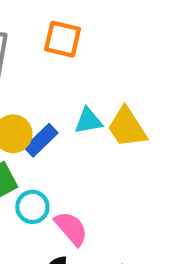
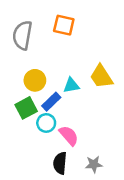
cyan triangle: (88, 121) -> (71, 85), moved
blue rectangle: (41, 140) -> (51, 102), moved

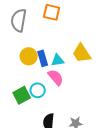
blue rectangle: (51, 102) -> (43, 58), moved, turned -63
green square: (26, 108) -> (22, 95), moved
pink semicircle: (69, 136) -> (56, 77), moved

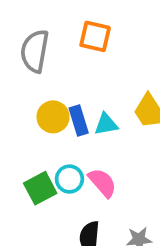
pink semicircle: (56, 77) -> (102, 183), moved

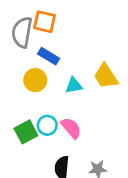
orange square: (95, 36) -> (45, 22), moved
blue rectangle: (79, 121) -> (49, 56), moved, turned -42

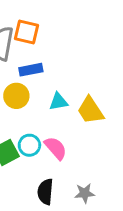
blue rectangle: (49, 56) -> (31, 70), turned -42
yellow trapezoid: (106, 76) -> (90, 110), moved

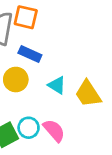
blue rectangle: (31, 70) -> (30, 54), turned 35
cyan triangle: (58, 102) -> (57, 85), turned 42

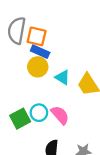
orange square: (26, 17) -> (37, 36), moved
yellow circle: (16, 80) -> (38, 67), moved

